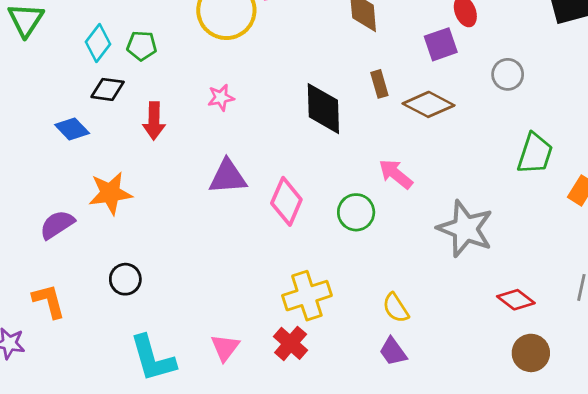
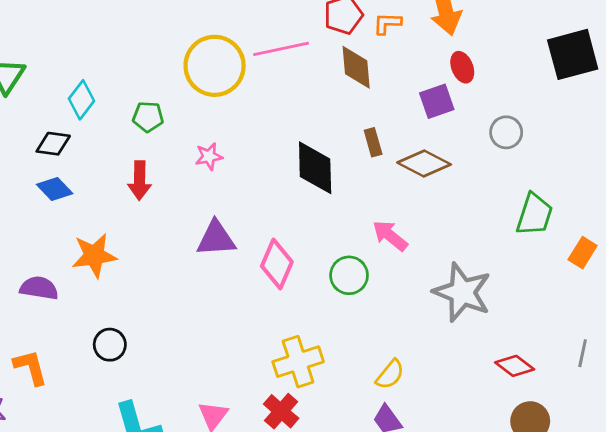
green pentagon: (142, 46) -> (148, 117), moved
black diamond: (108, 89) -> (53, 144), moved
purple semicircle: (57, 225) -> (39, 288), turned 42
yellow semicircle: (396, 308) -> (390, 374), turned -108

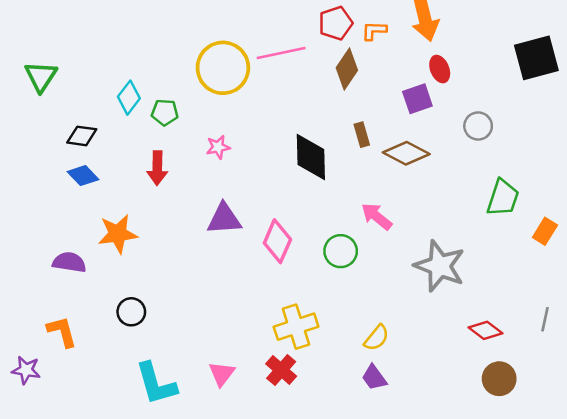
brown diamond: (356, 67) -> (347, 69), turned 39
cyan diamond: (81, 100) -> (129, 98), moved

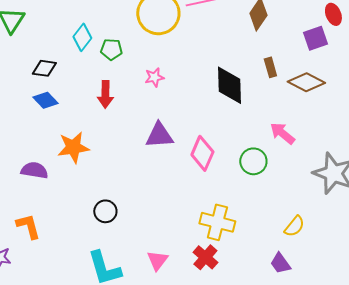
black circle: (131, 312) -> (105, 211), moved
yellow cross: (296, 327) -> (217, 222), turned 32
yellow semicircle: (377, 338) -> (294, 226), moved

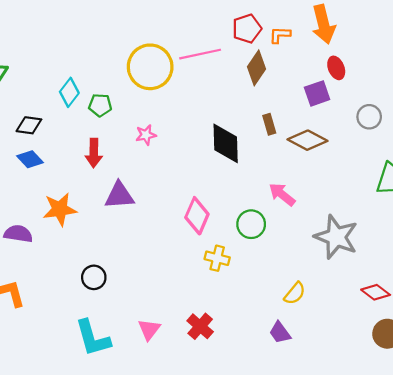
purple triangle: (159, 135) -> (119, 195), moved
yellow cross: (217, 222) -> (217, 258), moved, size x0.7

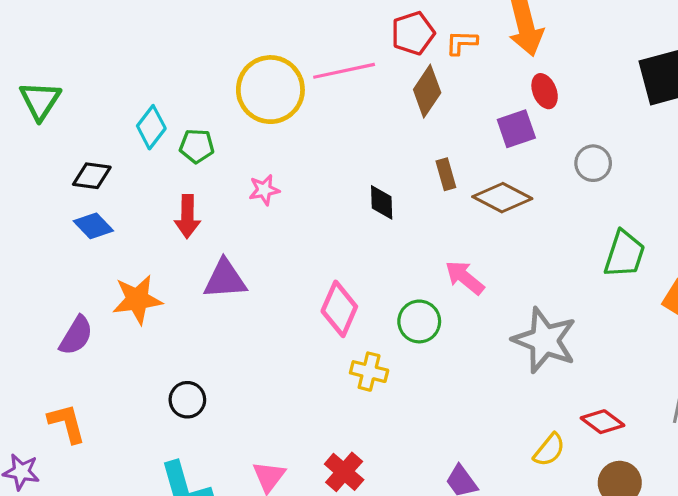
black diamond: (226, 143) -> (382, 202), size x0.6
purple semicircle: (18, 234) -> (76, 336), turned 112
yellow semicircle: (295, 293) -> (549, 450), moved

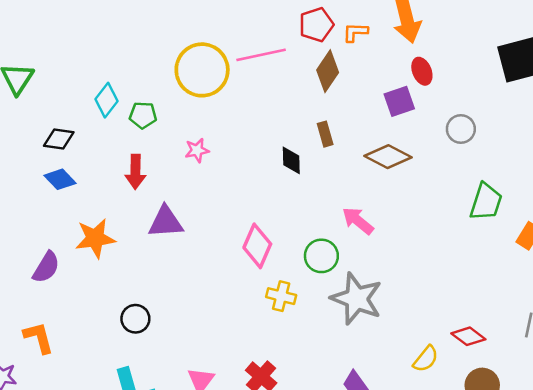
brown rectangle: (446, 174) -> (325, 134), moved
gray star: (545, 340) -> (357, 299), moved

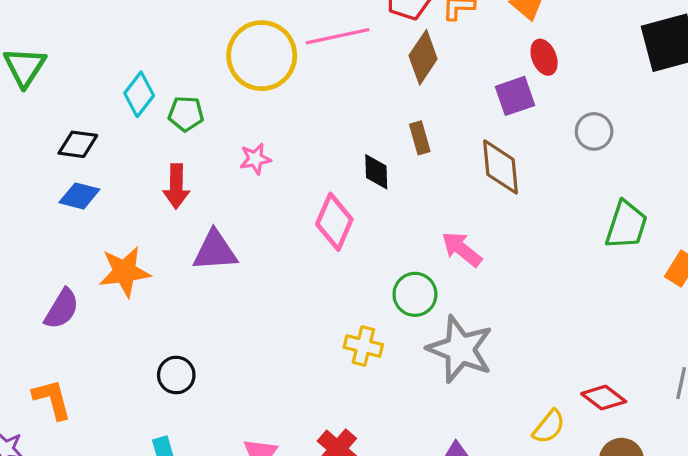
brown diamond: (388, 157) -> (500, 167), turned 57
blue diamond: (60, 179) -> (79, 196), turned -32
pink diamond: (257, 246) -> (334, 222), moved

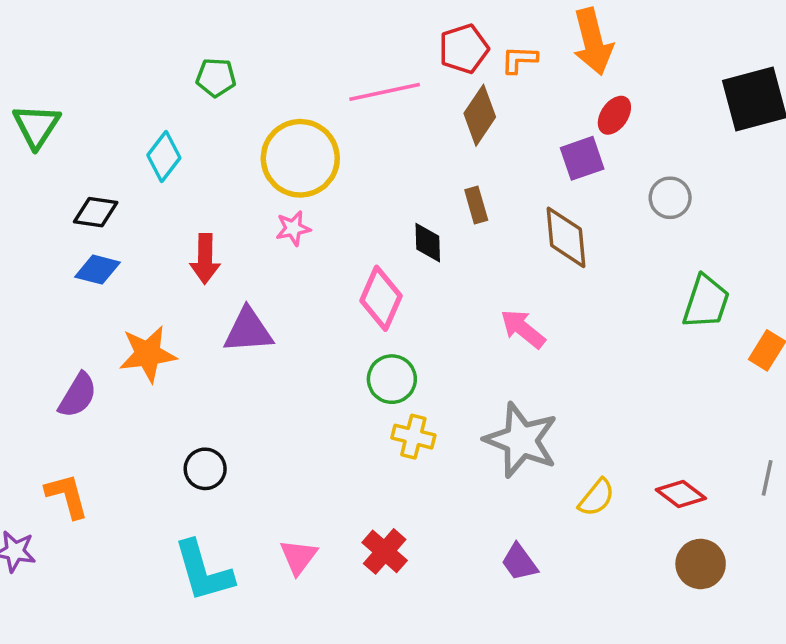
yellow circle: (262, 56) -> (300, 158), moved
red ellipse: (544, 57) -> (614, 115), turned 56
green pentagon: (186, 114) -> (216, 77), moved
green circle: (415, 294) -> (392, 379), moved
yellow semicircle: (549, 427) -> (596, 498), moved

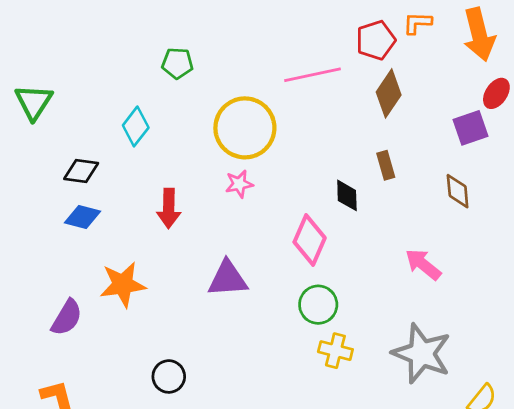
orange L-shape: (519, 60) -> (417, 23), moved
brown diamond: (566, 237) -> (458, 191), size x0.7
purple triangle: (248, 331) -> (228, 279), moved

